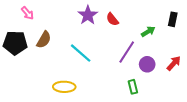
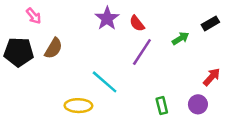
black rectangle: (173, 19) -> (210, 23), turned 48
purple line: (127, 52) -> (142, 52), moved
cyan line: (81, 53) -> (105, 82), moved
purple circle: (147, 64) -> (198, 104), moved

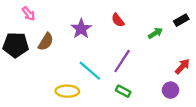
purple star: (107, 18) -> (81, 29), moved
purple line: (142, 52) -> (122, 61), moved
green rectangle: (162, 106) -> (123, 91), moved, turned -48

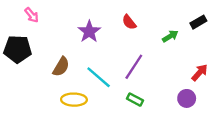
brown semicircle: (46, 42) -> (61, 67), moved

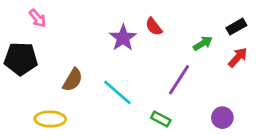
purple star: (89, 32) -> (123, 38), moved
purple line: (134, 67) -> (179, 80), moved
red arrow: (200, 73) -> (238, 57), moved
yellow ellipse: (74, 100) -> (50, 119), moved

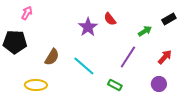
pink arrow: (38, 18) -> (27, 13), turned -112
red arrow: (238, 57) -> (165, 57), moved

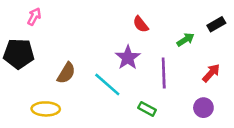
purple star: (88, 27) -> (128, 58), moved
purple line: (128, 57) -> (164, 73), turned -35

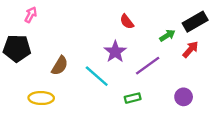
black rectangle: (216, 24) -> (195, 22), size x1.5
purple line: (164, 73) -> (148, 66), turned 56
red arrow: (211, 73) -> (190, 49), moved
green rectangle: (147, 109) -> (133, 98), turned -42

